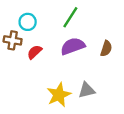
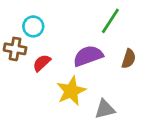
green line: (70, 17) -> (110, 21), moved
yellow star: (59, 95) -> (71, 91), moved

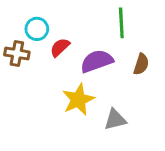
green line: (110, 21) -> (121, 23), turned -36
red semicircle: (42, 63) -> (60, 47), moved

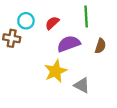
red semicircle: (60, 47) -> (52, 23), moved
gray triangle: (115, 120) -> (82, 85), turned 42

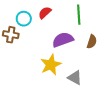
red semicircle: (52, 23) -> (45, 13), moved

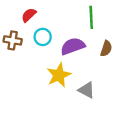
red semicircle: (45, 13) -> (29, 15), moved
cyan circle: (24, 19) -> (43, 37), moved

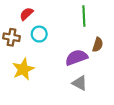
purple semicircle: (73, 46) -> (76, 57), moved
yellow star: (59, 75) -> (23, 69), moved

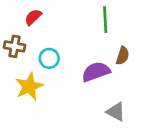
cyan circle: (39, 34) -> (49, 58), moved
gray triangle: (80, 83) -> (116, 112), moved

